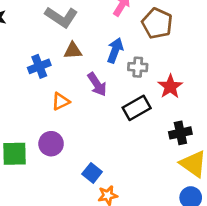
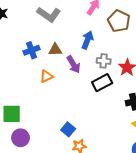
brown triangle: (73, 51) -> (55, 50), moved
gray cross: (138, 67) -> (104, 61), moved
purple circle: (51, 144) -> (21, 138), moved

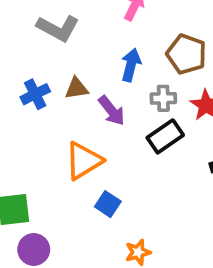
brown pentagon: (119, 21) -> (186, 54), moved
orange triangle: (46, 76) -> (84, 161), moved, size x1.6
blue square: (68, 129) -> (108, 204), moved

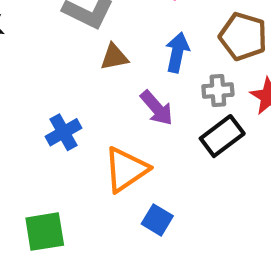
brown triangle: (77, 88) -> (114, 57), moved
blue cross: (35, 94) -> (64, 132), moved

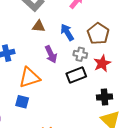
blue arrow: (177, 52) -> (67, 32), turned -60
blue square: (157, 220) -> (22, 102), moved, turned -32

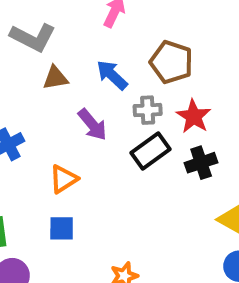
orange triangle: (29, 78) -> (64, 179), size x0.7
black cross: (105, 97) -> (201, 163), moved

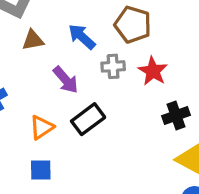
black rectangle: (151, 151) -> (88, 119), moved
black cross: (201, 163) -> (176, 115), moved

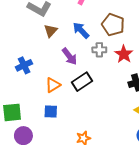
brown triangle: (33, 40) -> (51, 31), turned -40

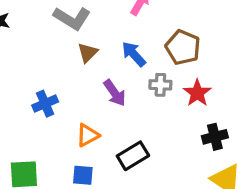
black rectangle: (82, 82) -> (133, 156), moved

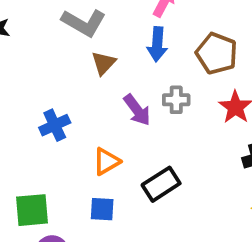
blue arrow: (134, 54) -> (157, 44), moved, turned -132
gray cross: (160, 85) -> (176, 100), moved

